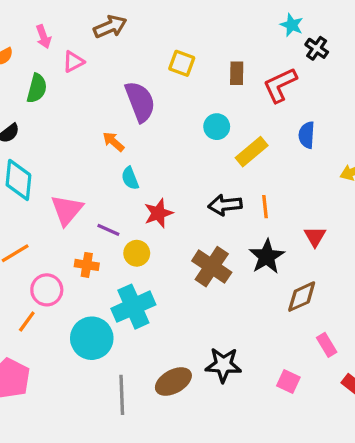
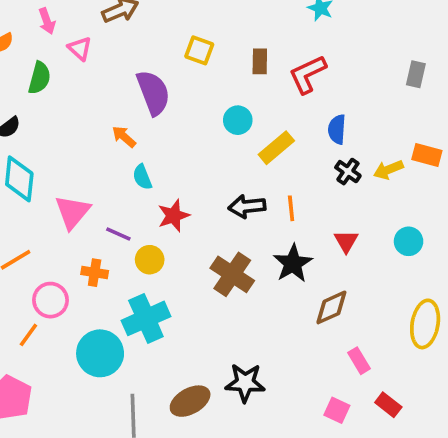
black cross: (317, 48) -> (348, 172), moved
pink triangle: (73, 62) -> (80, 49), turned -50
pink square: (288, 382) -> (337, 410), moved

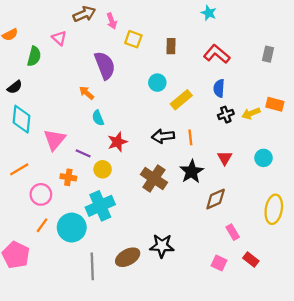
pink arrow: (47, 21) -> (112, 21), moved
red L-shape: (308, 74) -> (217, 54), moved, turned 65
black cross: (348, 172) -> (226, 115), turned 35
orange line: (28, 335) -> (42, 225), moved

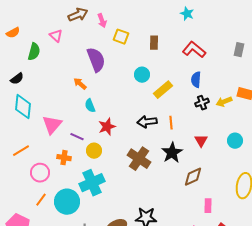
pink rectangle: (233, 232) -> (208, 206), turned 32

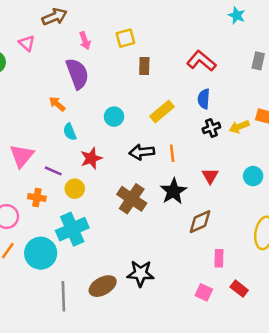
cyan star: (187, 14) -> (237, 15), moved
pink arrow: (102, 21) -> (85, 41), moved
yellow square: (121, 37) -> (125, 38), moved, turned -35
brown rectangle: (154, 43) -> (144, 66), moved
cyan circle: (142, 75) -> (114, 117), moved

